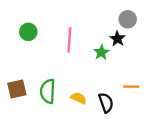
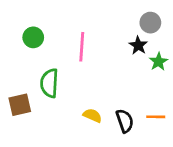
green star: (101, 52) -> (158, 62), moved
orange line: (131, 87) -> (156, 117), moved
green semicircle: (48, 91) -> (49, 83), moved

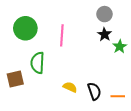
gray circle: (150, 23) -> (104, 14), moved
green circle: (33, 37) -> (25, 28), size x1.5
orange line: (156, 117) -> (118, 96), moved

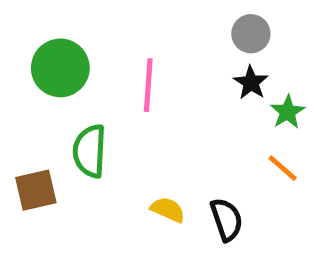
orange line: (118, 96) -> (283, 168), moved, turned 40

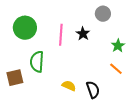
black star: (251, 83) -> (83, 34), moved

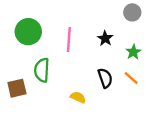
gray circle: (103, 14) -> (132, 12), moved
black star: (83, 34) -> (105, 38), moved
black semicircle: (93, 90) -> (105, 78), moved

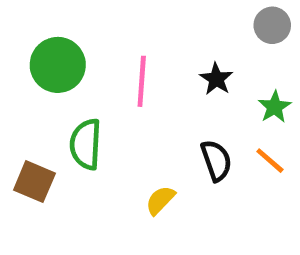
brown square: (17, 88) -> (34, 182), turned 36
yellow semicircle: (78, 97) -> (160, 200), turned -70

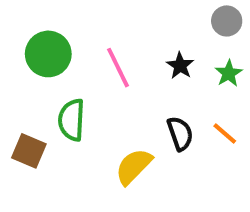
pink line: (142, 81) -> (118, 68), turned -30
green star: (275, 107) -> (229, 73), moved
yellow semicircle: (160, 200) -> (134, 166), size x1.5

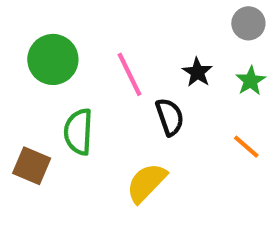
black semicircle: (180, 133) -> (170, 117), moved

